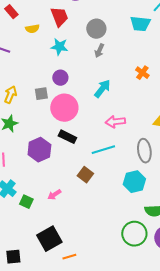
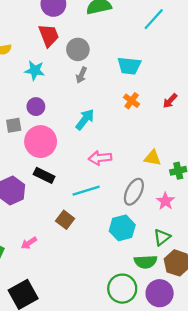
red trapezoid: (59, 17) -> (49, 35), moved
cyan trapezoid: (140, 24) -> (129, 66), moved
gray ellipse: (144, 151) -> (134, 192), turned 35

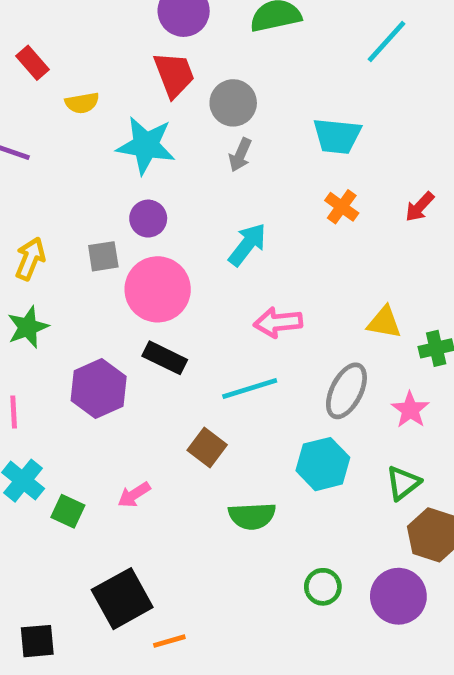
cyan star: (35, 70) -> (146, 145), size x1.4
green semicircle: (146, 262) -> (252, 516), moved
green circle: (122, 289) -> (323, 587), size x0.6

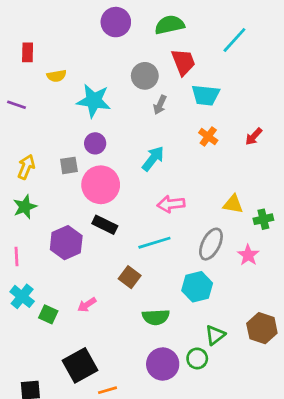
red rectangle: (33, 63) -> (28, 52), turned 42
red trapezoid: (174, 75) -> (183, 62), moved
gray arrow: (240, 155) -> (160, 105), moved
green triangle: (403, 483) -> (215, 335), moved
purple circle: (398, 596) -> (163, 364), moved

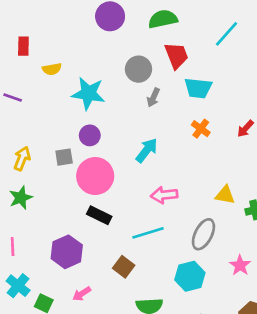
purple hexagon: (66, 243) -> (67, 252), moved
pink star: (248, 255) -> (240, 265), moved

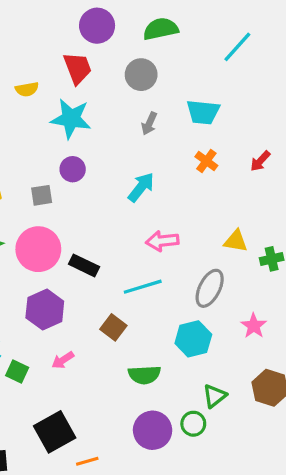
red trapezoid: (176, 56) -> (77, 68), moved
gray circle: (138, 69) -> (141, 75), moved
pink circle: (95, 176) -> (38, 249), moved

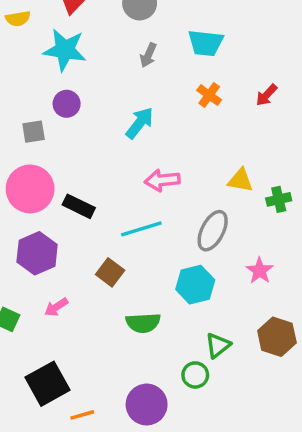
purple circle: (153, 430) -> (147, 405), moved

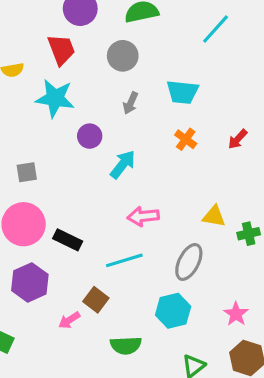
purple circle: (67, 104) -> (90, 136), moved
pink star: (260, 271) -> (236, 314), moved
pink arrow: (56, 307) -> (69, 320), moved

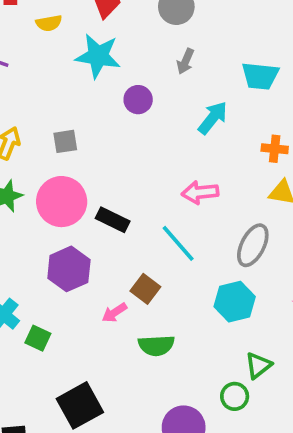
cyan trapezoid: (183, 92) -> (260, 76), moved
orange cross: (186, 139) -> (275, 149), moved, turned -30
cyan arrow: (123, 164) -> (213, 118), moved
cyan line: (124, 260) -> (178, 243), turned 66
green semicircle: (126, 345) -> (156, 345), moved

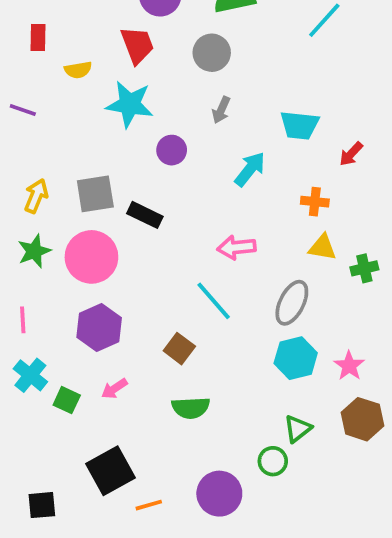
gray square: (65, 141) -> (95, 194), size x1.5
black rectangle: (113, 220) -> (145, 215), moved
cyan hexagon: (235, 302) -> (296, 358), moved
pink arrow: (114, 313) -> (114, 389), moved

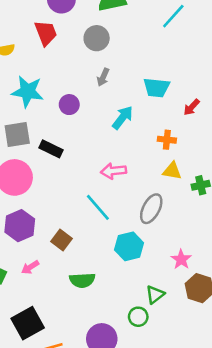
cyan star: (130, 104) -> (28, 92), moved
brown square: (179, 349) -> (61, 240), moved
cyan hexagon: (296, 358) -> (129, 246), moved
pink star: (349, 366) -> (181, 259), moved

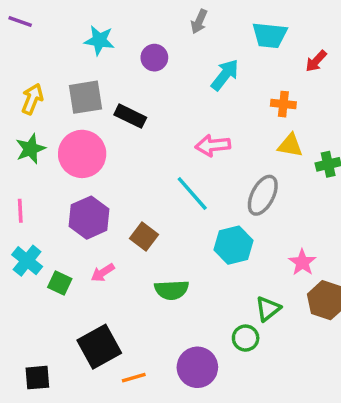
cyan star: (28, 92) -> (99, 40), size x0.7

